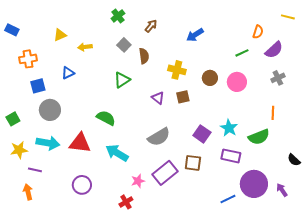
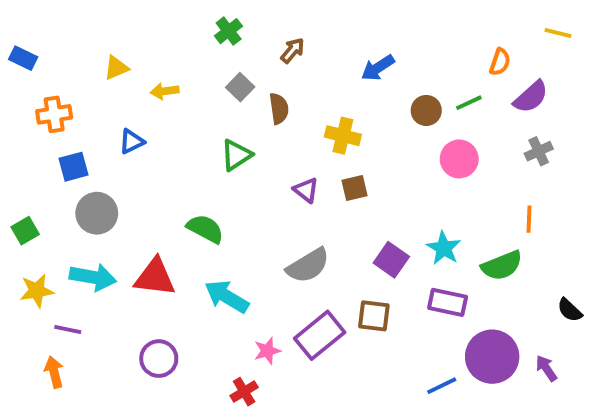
brown circle: (210, 78) -> (426, 110), moved

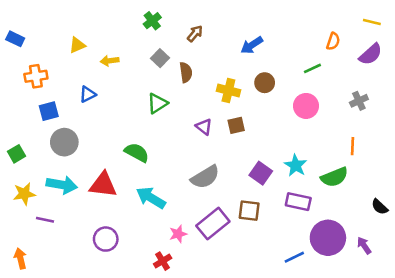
purple semicircle: (531, 97) -> (371, 54), moved
brown circle: (426, 110) -> (265, 83), moved
orange arrow: (54, 372) -> (20, 258), moved

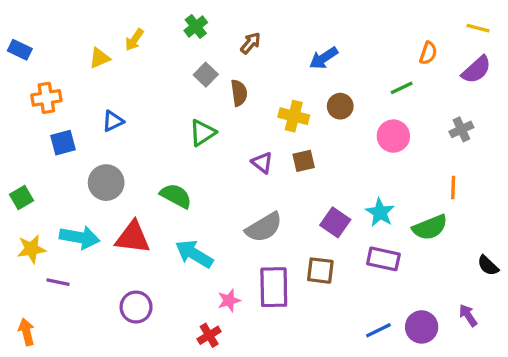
yellow arrow: (110, 61) -> (134, 40), moved, turned -48
gray circle: (64, 142) -> (106, 183), moved
purple rectangle: (213, 224) -> (274, 287), turned -52
purple circle: (328, 238) -> (422, 327), moved, size x0.7

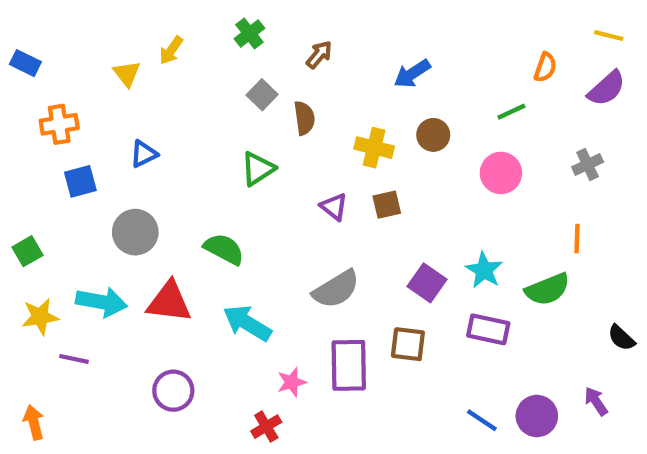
yellow triangle: (100, 58) -> (127, 74), turned -45
blue line: (378, 330) -> (482, 420), turned 60

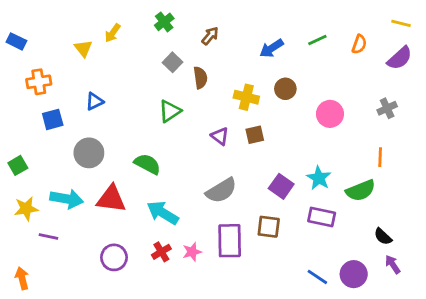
green line: (511, 112) -> (317, 40), moved
black semicircle: (621, 338) -> (383, 236), moved
red cross: (266, 427) -> (161, 252), moved

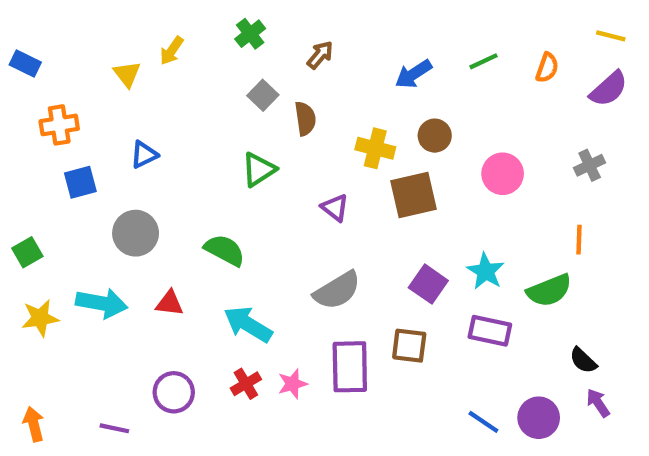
brown square: (255, 135) -> (413, 195), moved, size x1.6
red triangle: (111, 199) -> (170, 303), size x0.6
purple line: (48, 236) -> (114, 428), moved

